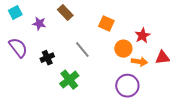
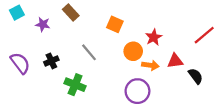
purple semicircle: (18, 48) -> (20, 63), moved
green cross: (69, 80) -> (75, 85), turned -30

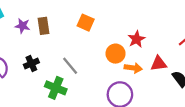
brown rectangle: (71, 13) -> (44, 26), moved, turned 35
orange square: (115, 24) -> (86, 23), moved
gray line: (89, 52) -> (70, 66), moved

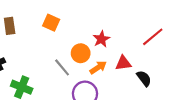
gray line: (70, 66) -> (62, 67), moved
orange arrow: (133, 68) -> (98, 67), turned -42

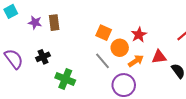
orange square: (51, 23) -> (104, 33), moved

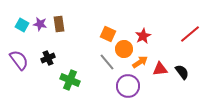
cyan square: (11, 11) -> (22, 25), moved, turned -32
red triangle: (159, 57) -> (160, 69), moved

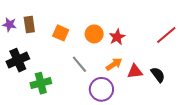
orange square: (108, 34) -> (61, 33), moved
orange circle: (124, 49) -> (94, 34), moved
black cross: (48, 58) -> (18, 60), size x1.5
green cross: (70, 80) -> (41, 83), turned -36

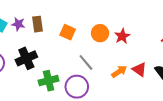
orange arrow: (114, 64) -> (119, 72), moved
red triangle: (135, 72) -> (139, 69), turned 42
purple circle: (101, 89) -> (77, 87), moved

